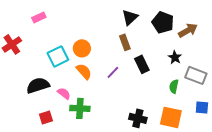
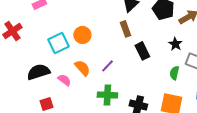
orange semicircle: (84, 71) -> (82, 68), moved
purple line: (113, 72) -> (107, 66), moved
green cross: (80, 108) -> (107, 95), moved

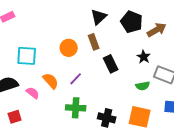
orange circle: (82, 35) -> (69, 48), moved
cyan square: (58, 43) -> (27, 56), turned 30
green semicircle: (174, 73) -> (143, 86), turned -112

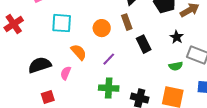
cyan square: (27, 56) -> (62, 23), moved
orange semicircle: (51, 81) -> (79, 52), moved
pink semicircle: (33, 93) -> (66, 73), turned -104

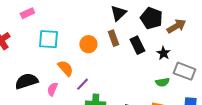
black rectangle: (144, 44) -> (137, 45), moved
purple line: (109, 59) -> (82, 84), moved

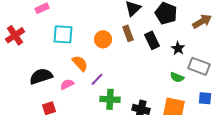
brown arrow: (176, 26) -> (202, 21), moved
green semicircle: (162, 82) -> (177, 77), turned 32
pink semicircle: (52, 89) -> (67, 84), turned 40

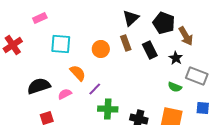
brown arrow: (202, 21) -> (186, 36), moved, turned 90

